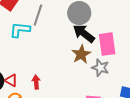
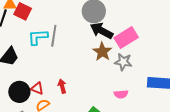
gray line: (38, 15) -> (54, 36), moved
pink rectangle: (107, 44) -> (126, 38), turned 75

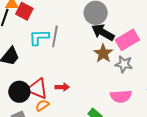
red arrow: (62, 86) -> (62, 87), turned 104
red triangle: (37, 88) -> (37, 89), size x1.6
pink semicircle: (121, 94) -> (121, 96), size x1.5

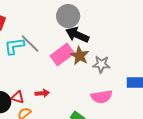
gray line: (55, 36) -> (30, 44), turned -50
pink rectangle: (127, 40) -> (62, 54), moved
red triangle: (37, 89) -> (18, 97), size x0.6

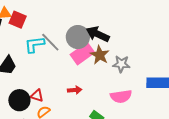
gray circle: (68, 16) -> (78, 37), moved
red arrow: (42, 93) -> (75, 90), moved

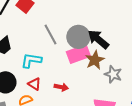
cyan L-shape: (34, 44) -> (31, 60), moved
red triangle: (37, 96) -> (34, 84), moved

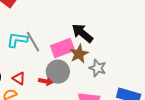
gray line: (51, 34) -> (33, 42), moved
gray circle: (78, 37) -> (58, 72), moved
cyan L-shape: (31, 60) -> (17, 40), moved

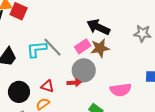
pink rectangle: (63, 48) -> (83, 46), size x0.7
brown star: (79, 54) -> (100, 48), turned 30
gray star: (98, 68) -> (142, 33), moved

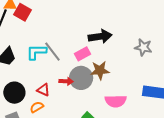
black arrow: (98, 27) -> (100, 36), turned 140
brown star: (100, 48) -> (100, 70), moved
red arrow: (74, 83) -> (66, 81), moved

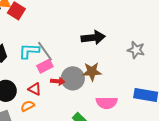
pink rectangle: (82, 54) -> (45, 66), moved

